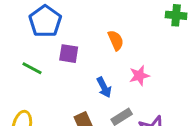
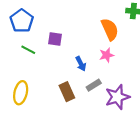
blue pentagon: (45, 21) -> (22, 21), moved
orange semicircle: (116, 40) -> (110, 29), moved, size x1.5

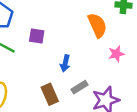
pink star: (107, 55) -> (116, 54), moved
blue arrow: (81, 64) -> (65, 63), turned 40

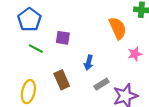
brown rectangle: (50, 94) -> (62, 80), moved

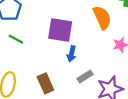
purple square: (63, 38) -> (60, 30), moved, size x1.6
brown rectangle: (62, 80) -> (45, 83), moved

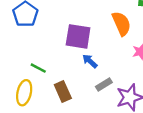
green line: (16, 39) -> (38, 68), moved
blue arrow: (72, 54) -> (90, 61), turned 119

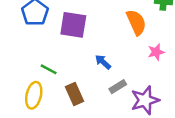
purple square: (78, 36) -> (73, 25), moved

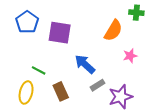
orange semicircle: (136, 22) -> (113, 30), turned 55
blue arrow: (103, 62) -> (85, 64), size x1.5

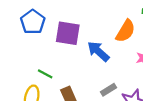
blue arrow: (85, 64) -> (98, 51), moved

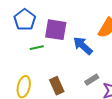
green line: (45, 74) -> (37, 48), moved, turned -40

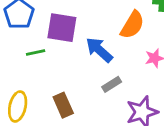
gray rectangle: (92, 80) -> (112, 84), moved

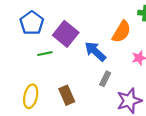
purple square: (62, 28) -> (66, 34), turned 30
gray rectangle: (112, 84) -> (105, 79), turned -32

